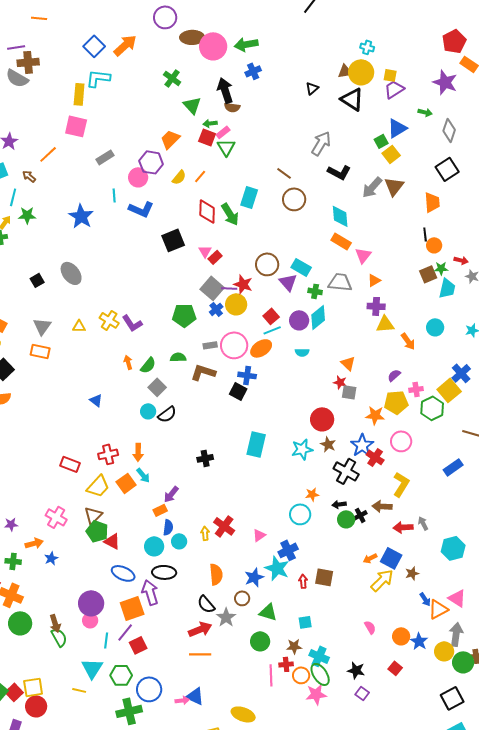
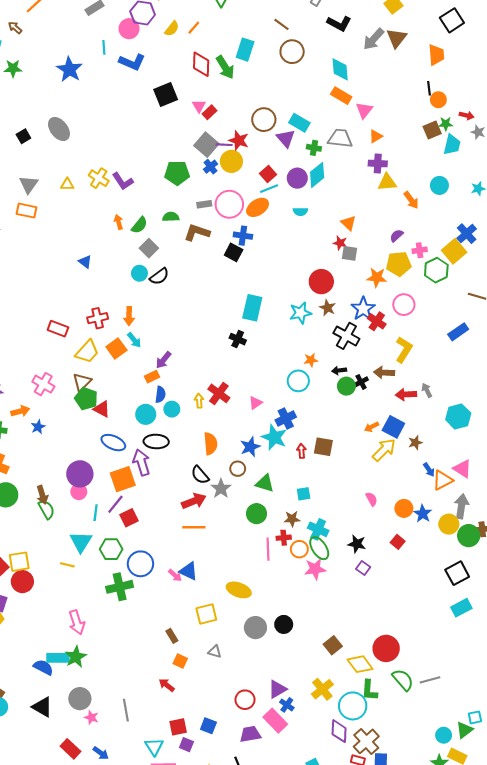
black cross: (205, 458) -> (238, 339), moved, turned 35
pink arrow: (182, 700) -> (175, 575), turned 48

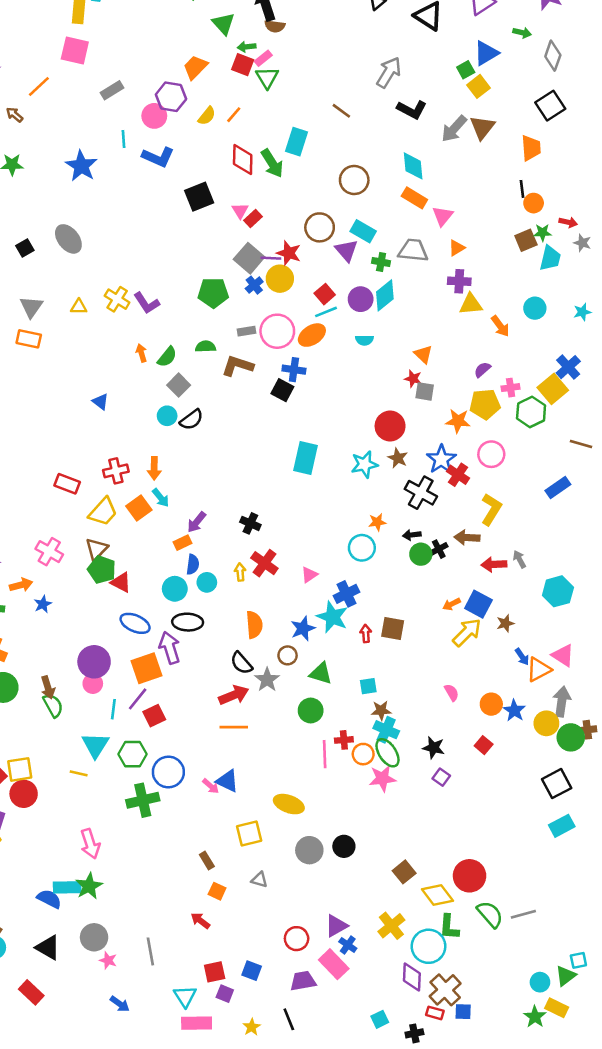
brown circle: (292, 52) -> (354, 180), moved
black cross: (238, 339) -> (250, 523), moved
brown star: (292, 519) -> (381, 710), moved
red rectangle: (70, 749) -> (31, 992), moved

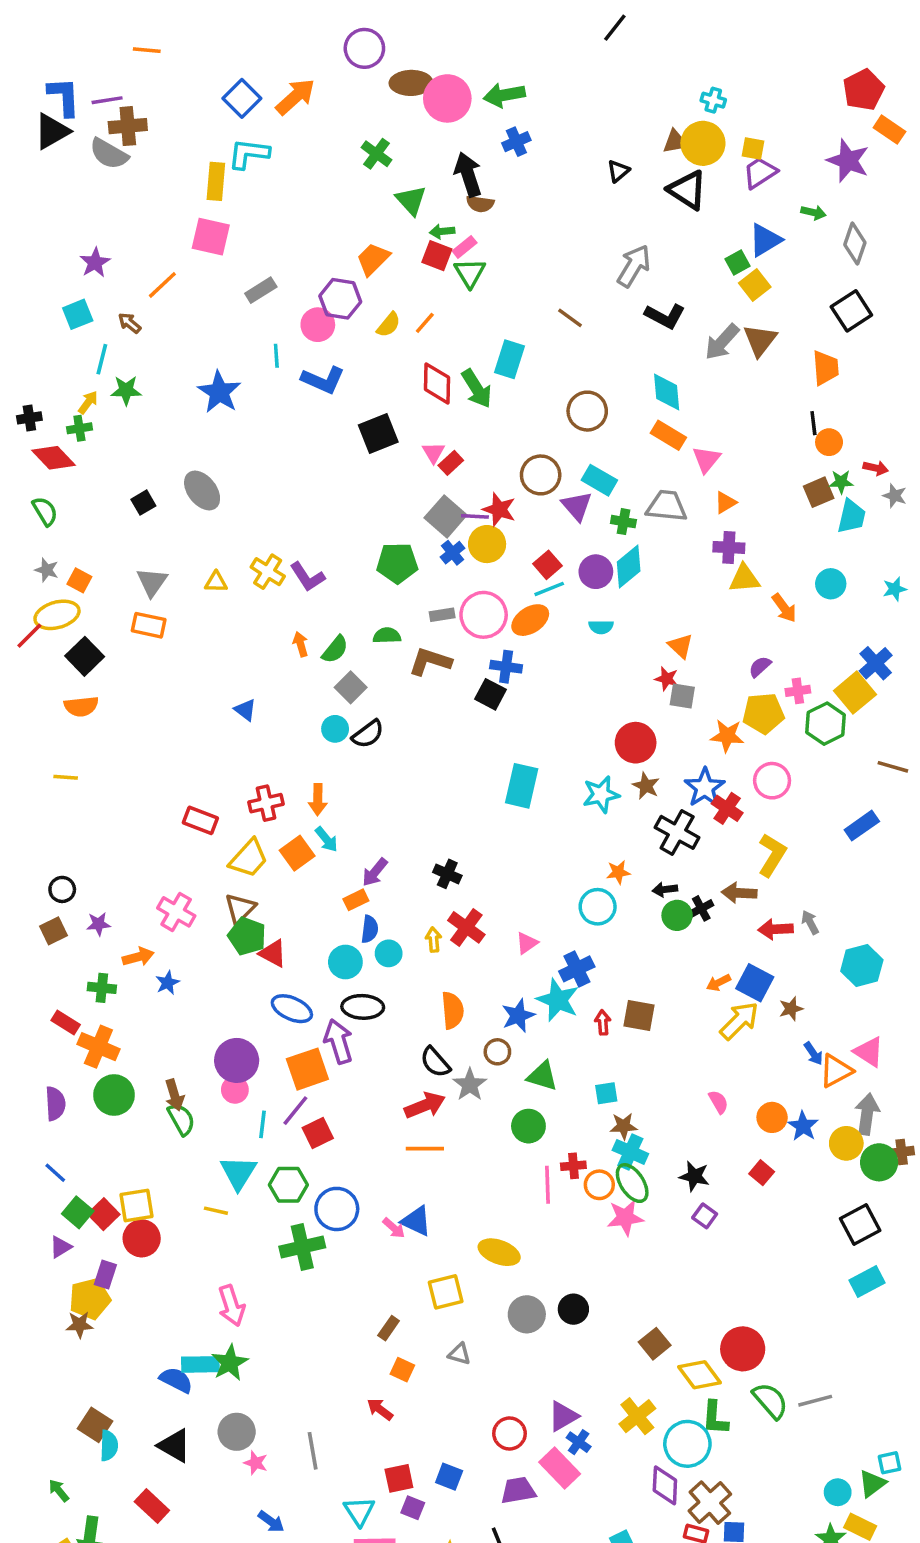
brown rectangle: (207, 860) -> (389, 1328), turned 66

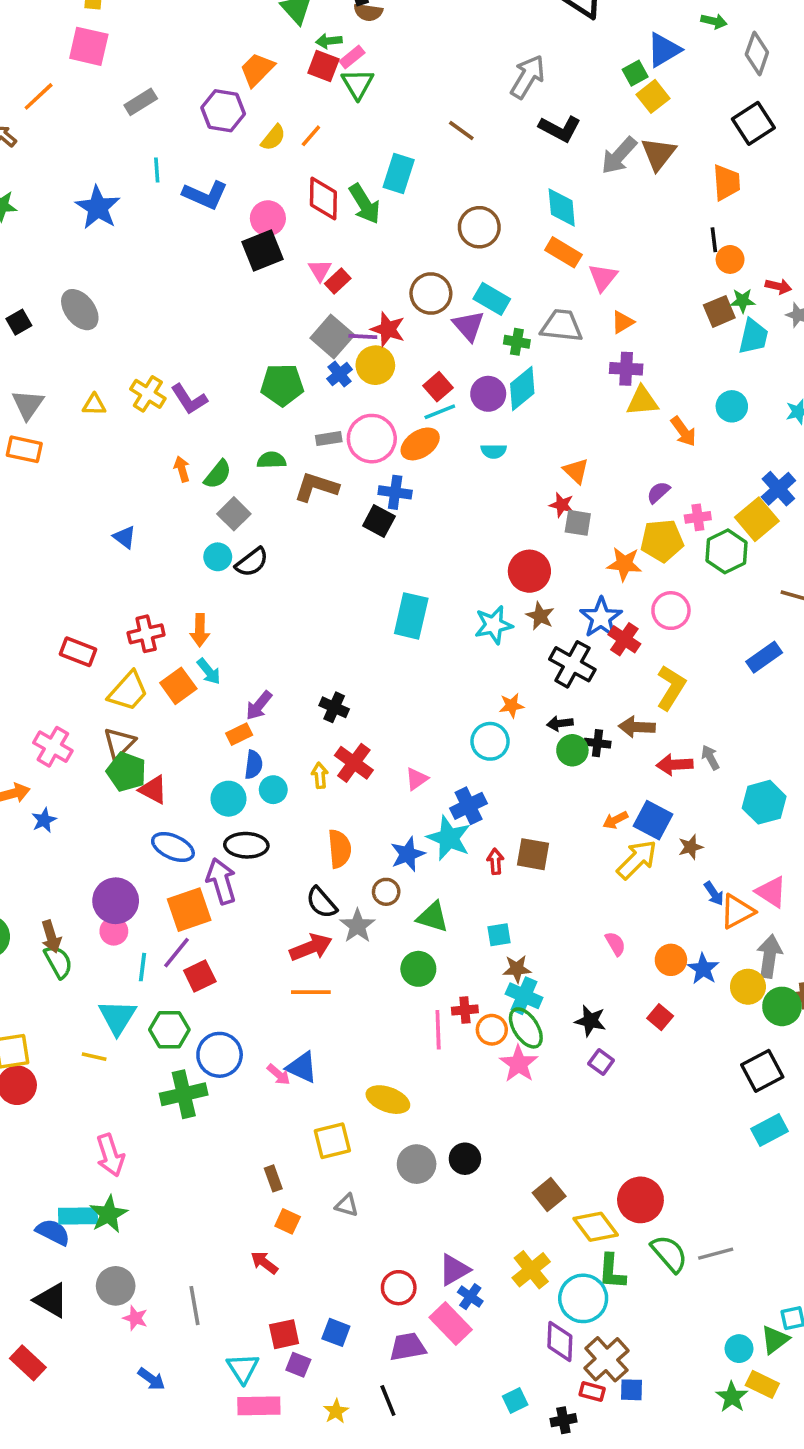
pink circle: (318, 325) -> (268, 218), moved
black cross: (701, 908) -> (597, 743), turned 35
pink star: (625, 1218) -> (519, 1064), turned -30
brown rectangle: (389, 1328) -> (273, 1178), turned -55

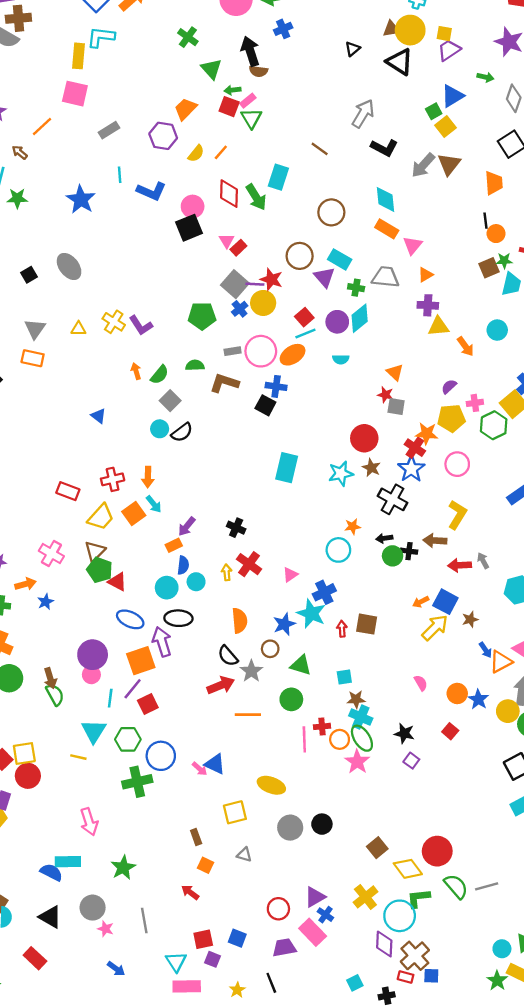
red cross: (624, 639) -> (415, 448), moved
orange line: (311, 992) -> (248, 715), moved
green star: (108, 1214) -> (123, 868), moved
green L-shape: (612, 1272) -> (418, 898), turned 80

